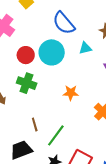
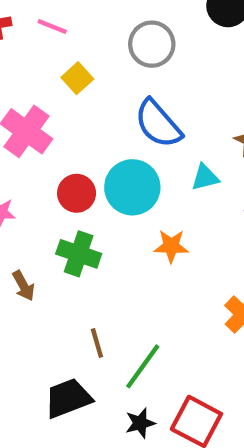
orange star: (71, 93) -> (171, 246), moved

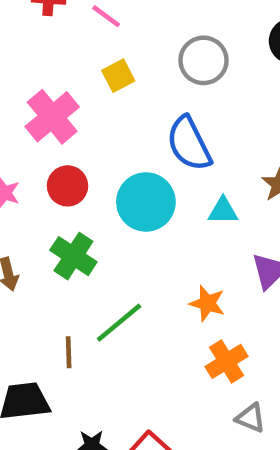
red circle: (77, 193) -> (67, 186), moved
orange star: (171, 246) -> (207, 303), moved
green line: (143, 366) -> (119, 323), moved

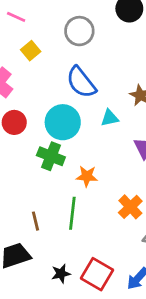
green cross: (73, 256) -> (51, 156), moved
orange star: (207, 303) -> (87, 176), moved
green line: (119, 323) -> (72, 213), moved, turned -32

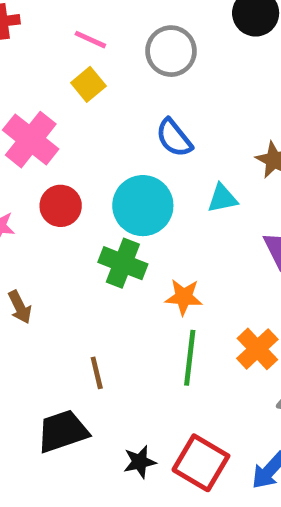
pink line: (16, 17) -> (90, 40), moved
blue semicircle: (81, 82) -> (174, 138), size x0.7
green line: (72, 213) -> (190, 358), moved

